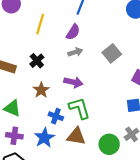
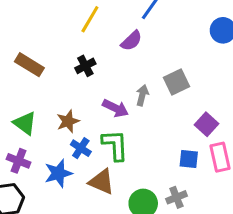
gray arrow: (75, 52) -> (142, 95), moved, turned -72
black cross: (37, 61) -> (85, 66), moved
brown star: (41, 90) -> (68, 121), moved

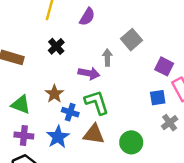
gray cross: (176, 197) -> (170, 123), moved

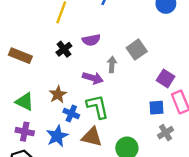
purple semicircle: (87, 17) -> (91, 40), moved, turned 42

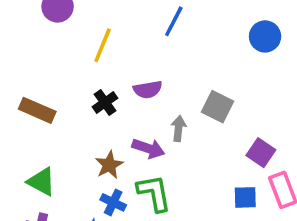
gray square: (137, 50) -> (218, 107), turned -30
brown star: (58, 94) -> (109, 165), moved

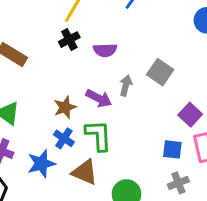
black cross: (105, 102) -> (69, 40), moved

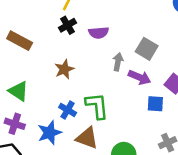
purple arrow: (99, 98) -> (140, 77), moved
brown star: (65, 107) -> (64, 69), moved
blue square: (172, 149) -> (155, 104), moved

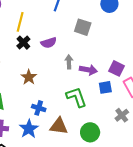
gray square: (147, 49) -> (83, 27), moved
green L-shape: (97, 106) -> (76, 97), moved

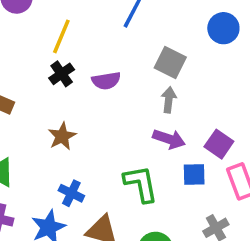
gray arrow: (69, 62) -> (169, 100), moved

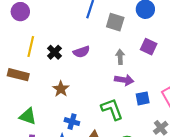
yellow line: (61, 36) -> (31, 47), moved
gray square: (170, 62) -> (115, 22), moved
purple square: (219, 144) -> (149, 47), moved

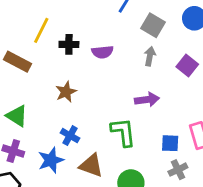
black cross: (54, 52) -> (69, 44), turned 32
gray arrow: (120, 57) -> (150, 56), moved
purple arrow: (124, 80) -> (147, 100), turned -30
blue square: (143, 98) -> (170, 143), moved

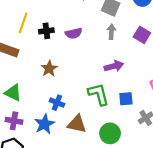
blue square: (170, 143) -> (126, 99), moved

